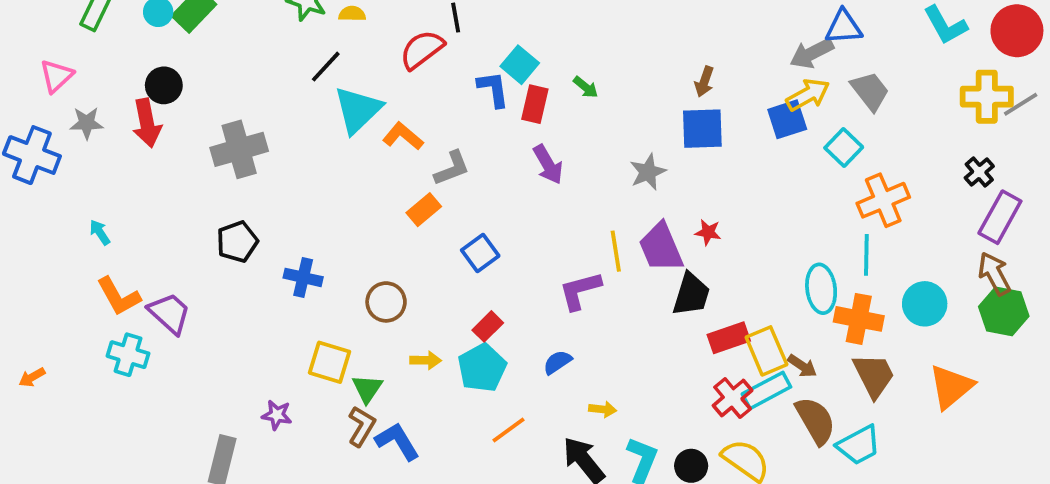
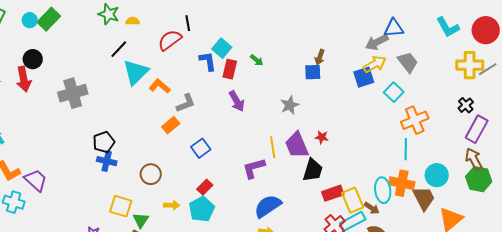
blue square: (702, 129) -> (313, 72), moved, size x0.7
black pentagon: (237, 242) -> (104, 142), moved
cyan ellipse: (821, 289) -> (383, 190), moved
blue semicircle: (557, 362) -> (268, 206), moved, size x1.8
brown trapezoid: (874, 375) -> (424, 198), moved

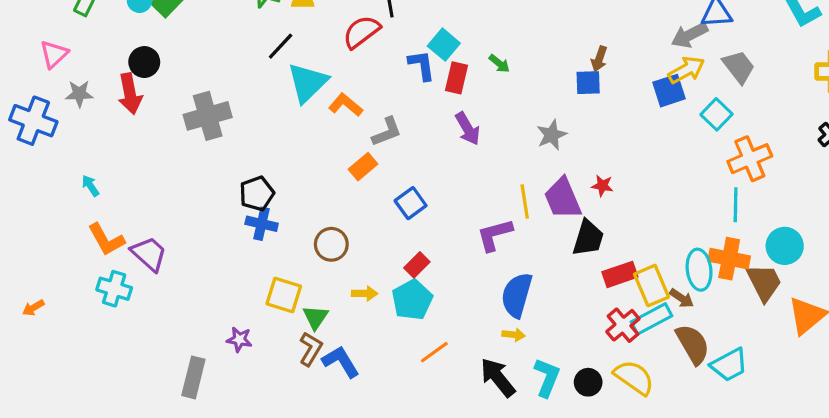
blue semicircle: (268, 206) -> (517, 295), turned -40

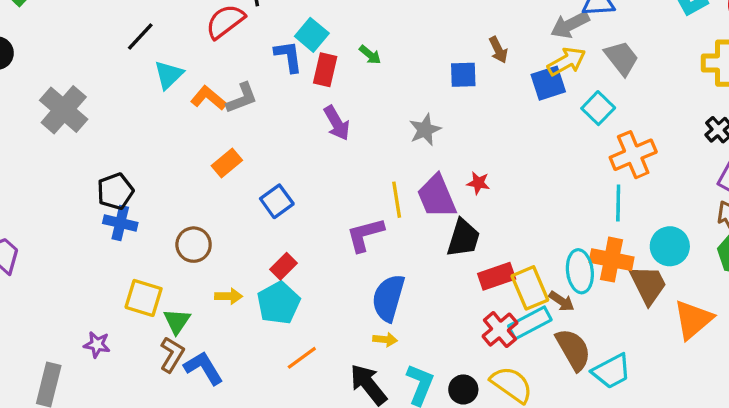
brown arrow: (599, 59) -> (498, 50), moved, turned -45
cyan triangle: (308, 83) -> (169, 75), size x0.7
gray cross: (208, 116) -> (64, 110), turned -33
gray L-shape: (387, 132) -> (242, 98), moved

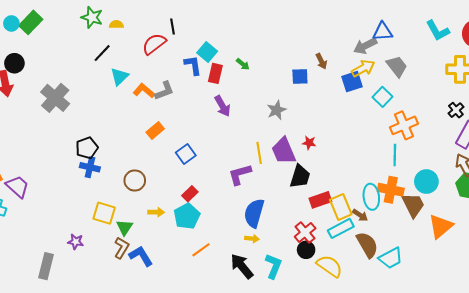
red cross: (500, 330) -> (305, 232), moved
black circle: (463, 389) -> (306, 250), moved

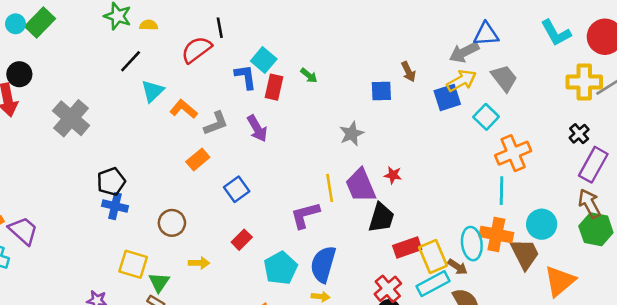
gray L-shape: (164, 91) -> (216, 123), moved
purple arrow: (222, 106) -> (257, 129), moved
cyan pentagon: (187, 216) -> (280, 268), moved

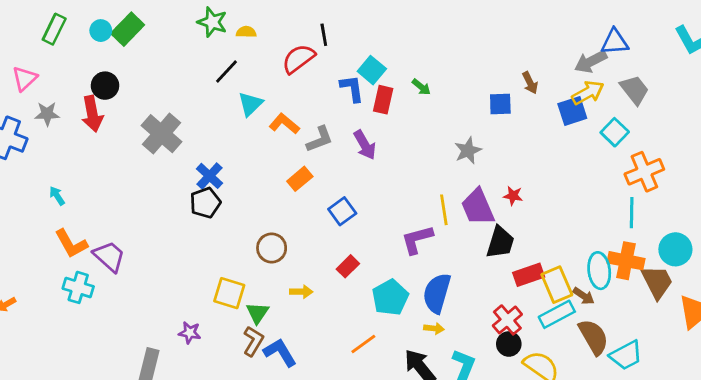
blue cross: (115, 206) -> (209, 176), moved, turned 30

